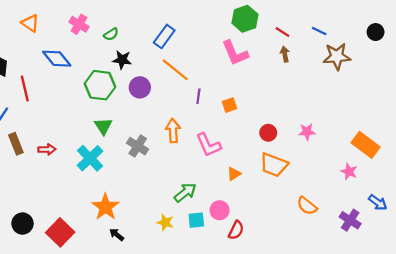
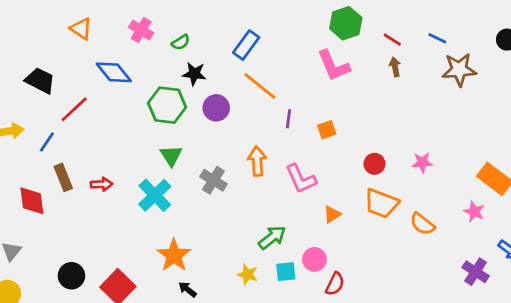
red line: (25, 88) -> (74, 109), turned 60
orange semicircle: (307, 206) -> (422, 224), moved

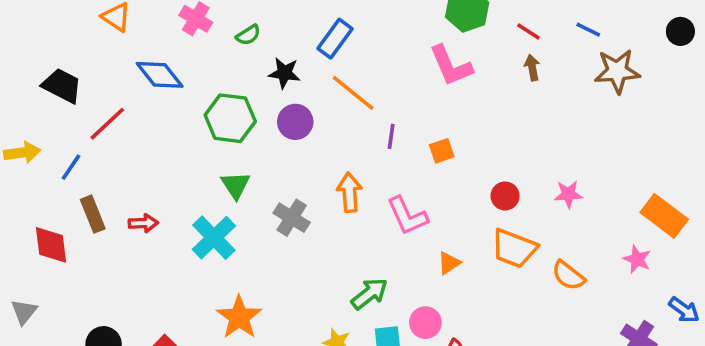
black star: (194, 74) -> (284, 73), moved

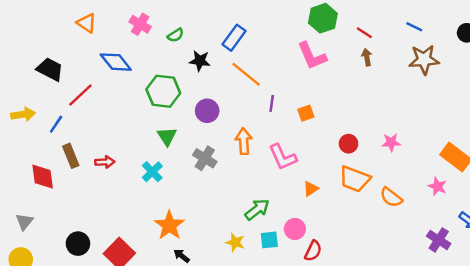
blue line: (588, 30) -> (414, 27), moved
purple circle: (295, 122) -> (207, 111), moved
cyan cross: (214, 238) -> (152, 172), size x0.7

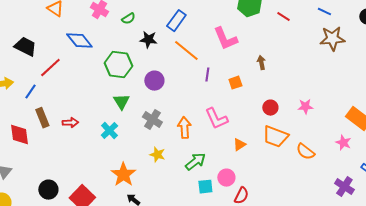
pink L-shape: (312, 56) -> (225, 39), moved
brown arrow: (367, 57) -> (261, 63), moved
orange arrow: (244, 141) -> (184, 128), moved
yellow star: (235, 242) -> (157, 155), moved

